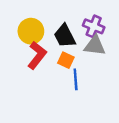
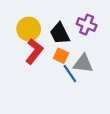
gray triangle: (95, 46) -> (83, 63), moved
blue line: (76, 79) -> (70, 74), turned -30

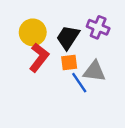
black trapezoid: (60, 33) -> (68, 37), turned 60
orange square: (61, 56) -> (69, 63), turned -32

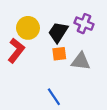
red L-shape: (39, 57) -> (16, 51), moved
blue line: (79, 83) -> (54, 97), moved

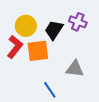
orange square: (59, 54) -> (38, 51), moved, size x1.6
gray triangle: (81, 61) -> (75, 69), moved

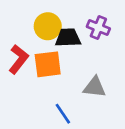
yellow circle: (26, 26) -> (48, 26), moved
black trapezoid: (54, 30) -> (68, 38), turned 55

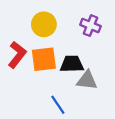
black trapezoid: (68, 38) -> (72, 64), moved

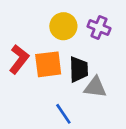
yellow circle: (44, 24) -> (63, 26), moved
black trapezoid: (72, 64) -> (79, 69), turned 90

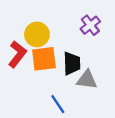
yellow circle: (63, 26) -> (37, 34), moved
purple cross: (99, 27) -> (90, 25), turned 30

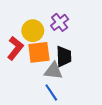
purple cross: (90, 25) -> (60, 22), moved
gray triangle: (87, 80) -> (53, 71), moved

